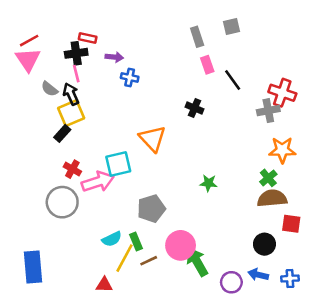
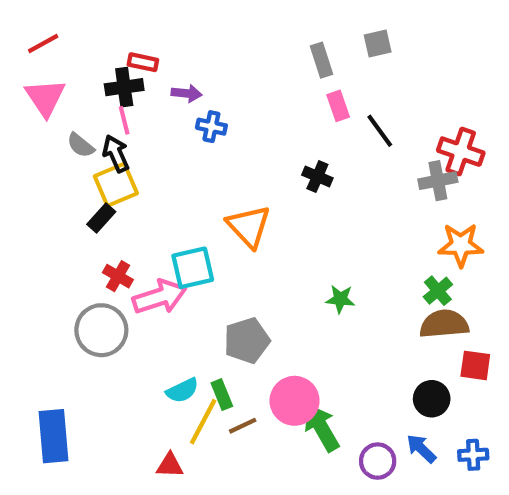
red line: (29, 41) -> (43, 44), moved
blue arrow: (258, 275) -> (421, 449), turned 30

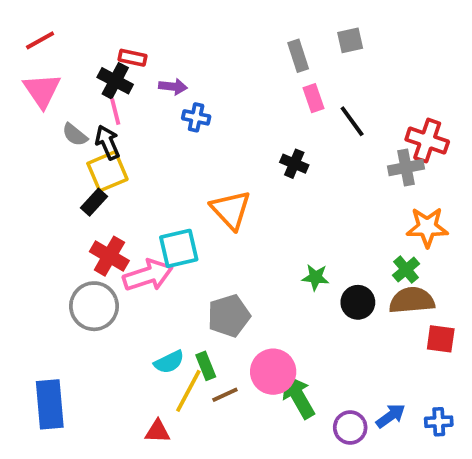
black cross: (124, 87) -> (115, 81), turned 36
red cross: (118, 276) -> (109, 256), size x1.4
black circle: (432, 399) -> (358, 302), moved
blue arrow: (421, 449) -> (391, 416), turned 100

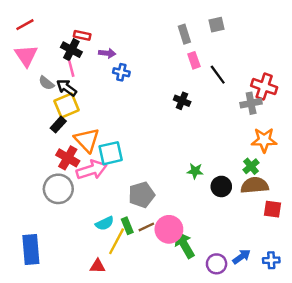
black arrow: (107, 142) -> (67, 88), turned -30
orange triangle: (231, 210) -> (87, 140), moved
brown line: (225, 395) -> (146, 227), moved

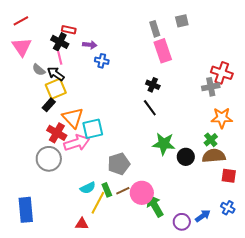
pink rectangle: (194, 60) -> (163, 51), size x1.6
black line: (218, 75) -> (150, 108), moved
green star: (195, 171) -> (164, 144), size x1.6
blue cross: (271, 260) -> (228, 208), moved, turned 32

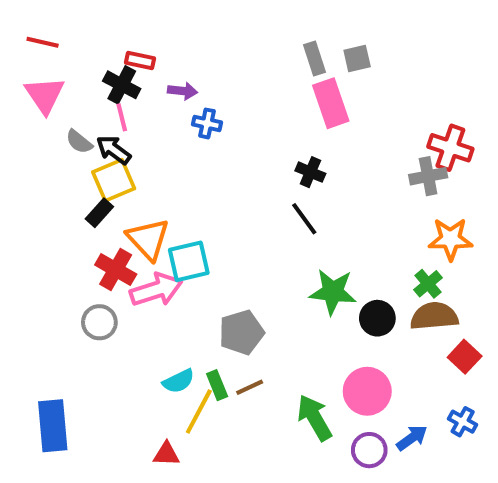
red line: (21, 21) -> (43, 42), turned 42
gray square: (182, 21) -> (357, 58), moved
gray circle: (49, 159) -> (99, 322), size x0.7
red square: (229, 176) -> (465, 357), turned 35
pink circle: (142, 193) -> (367, 391), moved

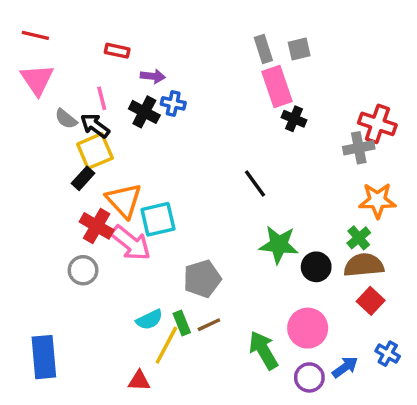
black cross: (122, 85) -> (144, 112), moved
black cross: (310, 172) -> (294, 119), moved
pink arrow: (156, 290) -> (131, 243), turned 57
red square: (465, 357) -> (371, 301), moved

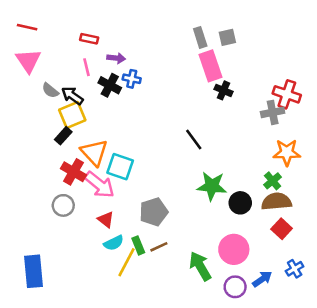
pink line: (102, 98) -> (86, 67), moved
cyan square: (158, 219) -> (120, 167), turned 32
blue cross: (388, 354) -> (295, 269), turned 30
red triangle: (139, 381) -> (106, 220), moved, turned 36

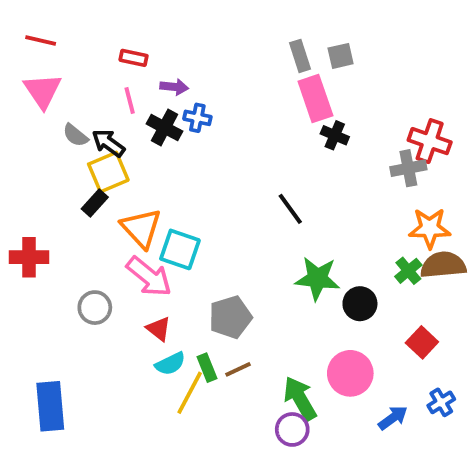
red cross: (74, 172) -> (29, 257), moved, turned -30
brown semicircle: (276, 202) -> (443, 265), moved
purple circle: (235, 287) -> (292, 429), moved

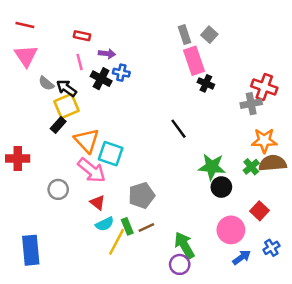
gray square: (341, 56) -> (209, 35), turned -35
green star: (317, 279) -> (212, 167), moved
pink circle: (350, 373) -> (231, 230), moved

